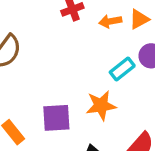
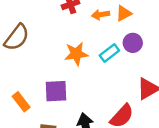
orange star: (101, 105) -> (76, 54), moved

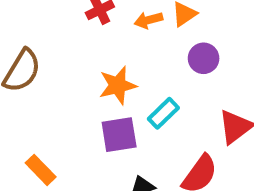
cyan rectangle: (109, 53) -> (163, 113), moved
purple square: (56, 91) -> (119, 135), moved

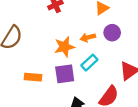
orange arrow: (148, 20) -> (88, 37), moved
orange rectangle: (41, 170) -> (33, 77), moved, turned -42

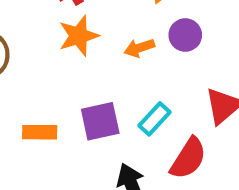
orange star: (64, 47) -> (79, 36), moved
cyan rectangle: (89, 63) -> (154, 119), moved

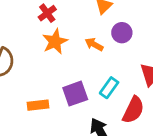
orange arrow: (139, 48) -> (94, 44), turned 54

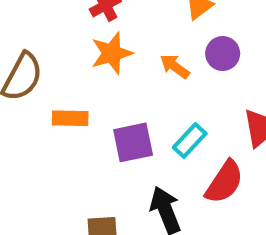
orange rectangle: (38, 105) -> (70, 118), moved

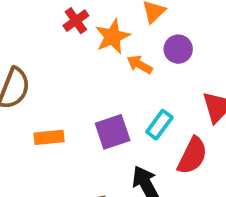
orange star: (112, 53) -> (113, 37), moved
orange rectangle: (70, 118) -> (49, 137), moved

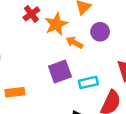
cyan rectangle: (159, 125) -> (88, 82), turned 42
purple square: (113, 132) -> (60, 71), moved

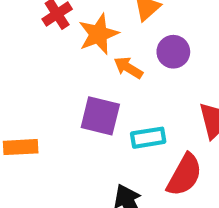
purple square: (60, 71) -> (100, 116), turned 30

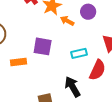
purple square: (100, 116) -> (43, 46), moved

